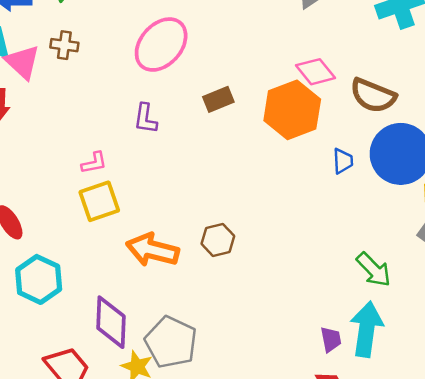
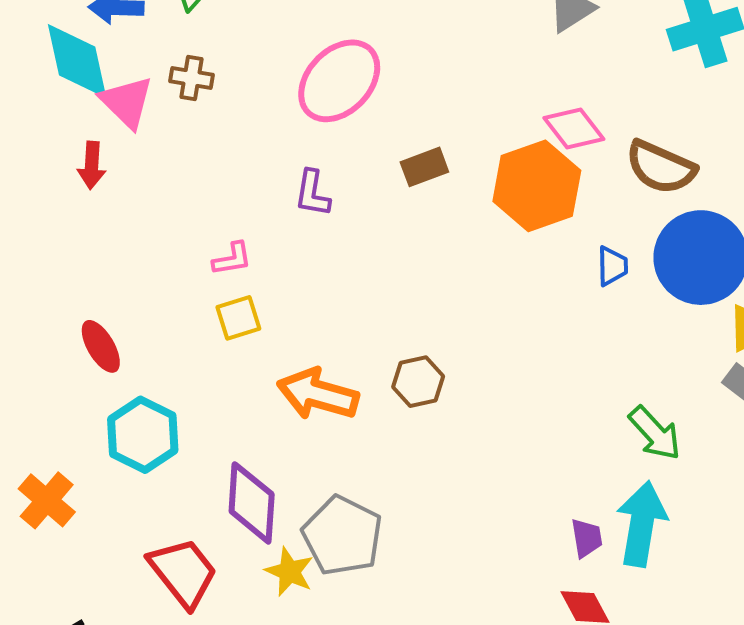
yellow square: (99, 201) -> (238, 318), size x0.7

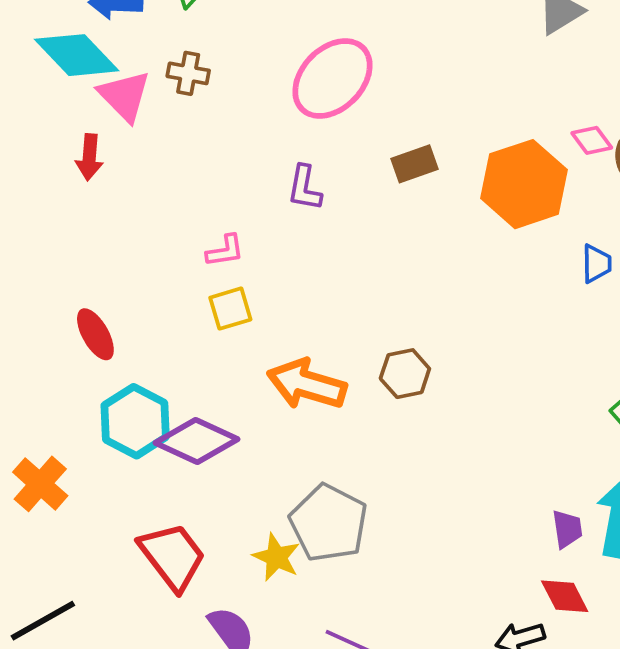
cyan diamond: (77, 61) -> (77, 55), turned -32
pink diamond: (574, 128) -> (592, 140), moved, size x0.7
purple diamond: (252, 503) -> (197, 441), moved, turned -70

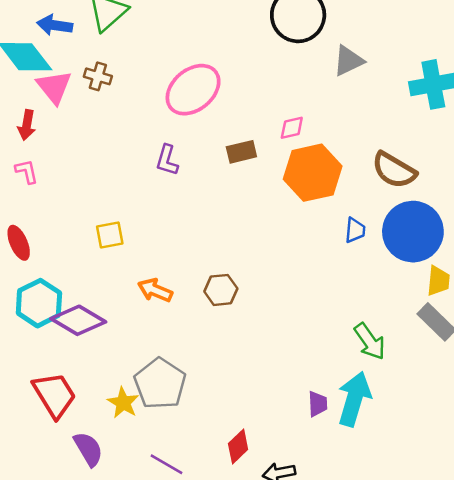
pink diamond: (592, 140) -> (292, 128), moved, turned -72
pink L-shape: (225, 251) -> (27, 171), moved, turned -100
orange arrow: (307, 384) -> (155, 290), size x0.7
red diamond: (565, 596) -> (238, 446), moved, turned 68

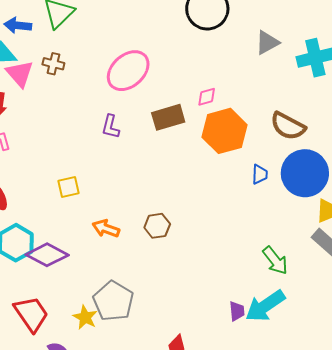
gray triangle: (348, 61) -> (267, 43), moved
brown rectangle: (241, 152) -> (168, 117), size x1.4
cyan arrow: (354, 399) -> (265, 306), turned -138

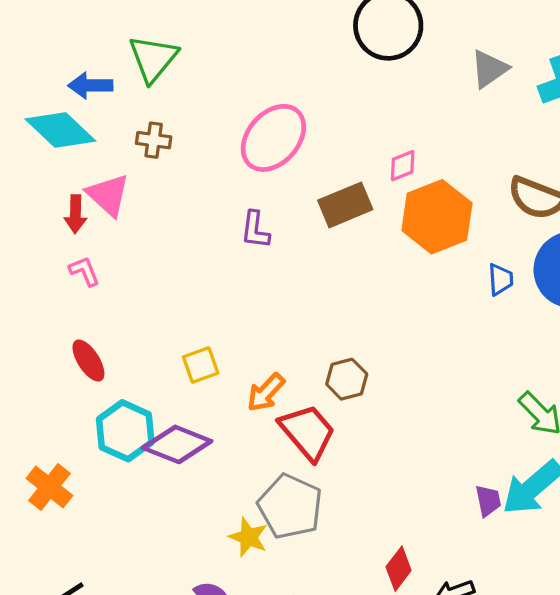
pink triangle: (20, 74) -> (108, 195), moved
yellow square: (69, 187) -> (201, 365), moved
orange arrow: (106, 229) -> (266, 392), turned -60
red trapezoid: (31, 314) -> (308, 432), moved

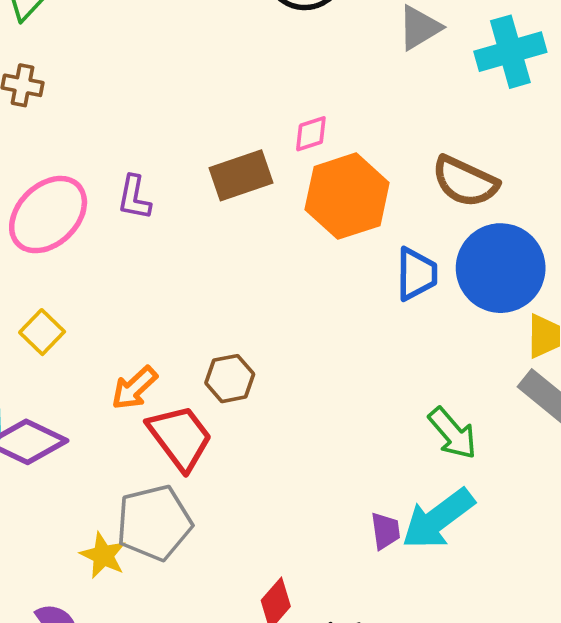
pink ellipse: (273, 138) -> (48, 215), moved
blue trapezoid: (500, 279) -> (417, 274), size x1.4
yellow square: (201, 365) -> (42, 332), moved, turned -30
gray pentagon: (290, 506) -> (154, 523), turned 30

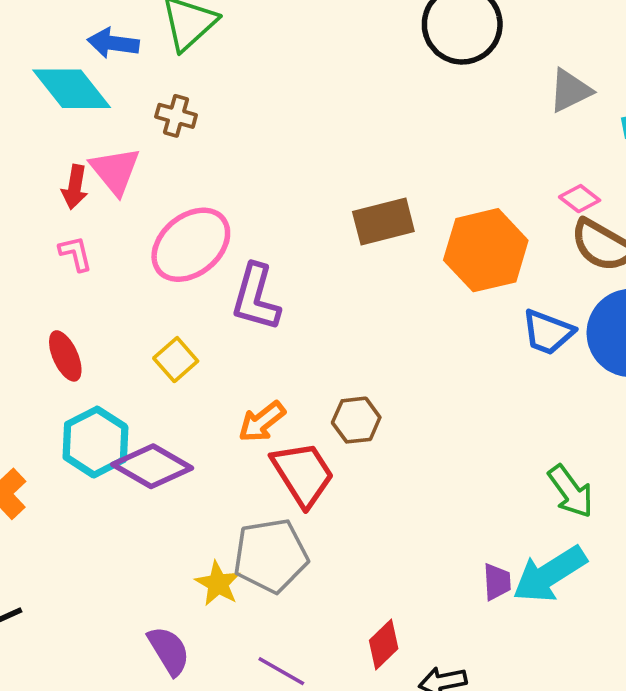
pink diamond: (311, 134) -> (580, 199), moved, turned 51
purple L-shape: (134, 198) -> (256, 297), moved, size x1.5
blue trapezoid: (417, 274) -> (548, 332), turned 106

